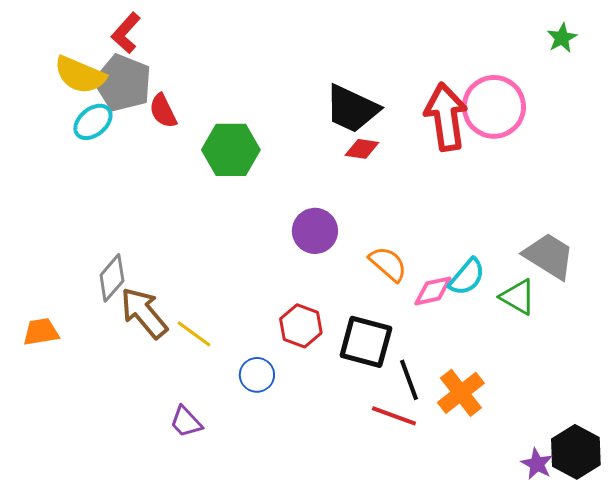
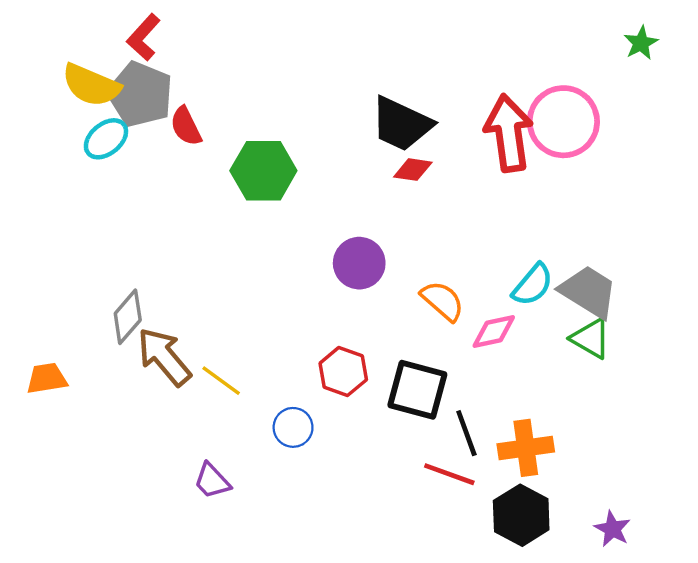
gray trapezoid: (549, 256) -> (588, 292), moved
cyan semicircle: (467, 277) -> (533, 285), moved
orange cross: (461, 393) -> (526, 448), turned 30
black hexagon: (576, 452) -> (521, 515), moved

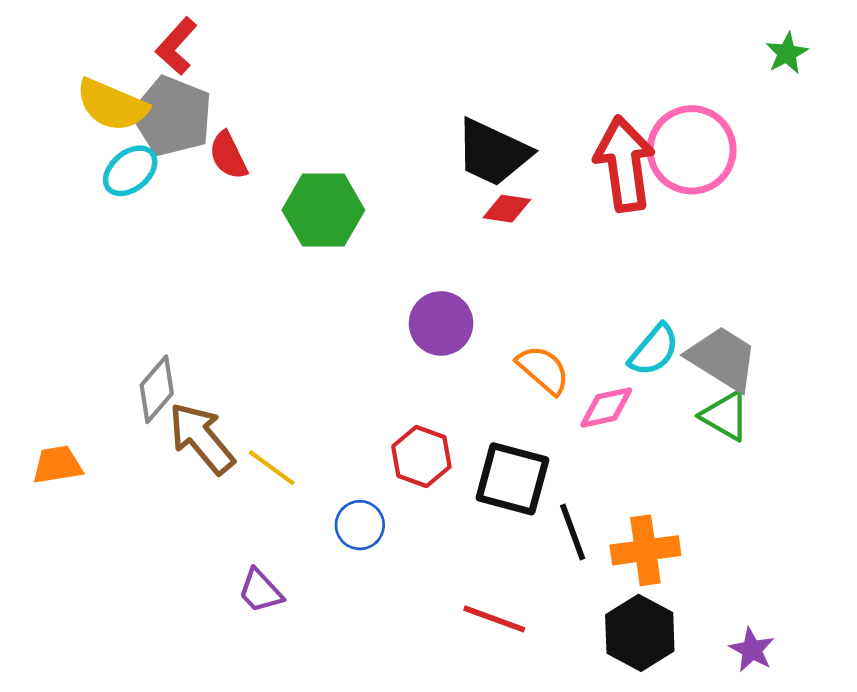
red line: (449, 474) -> (494, 619), moved

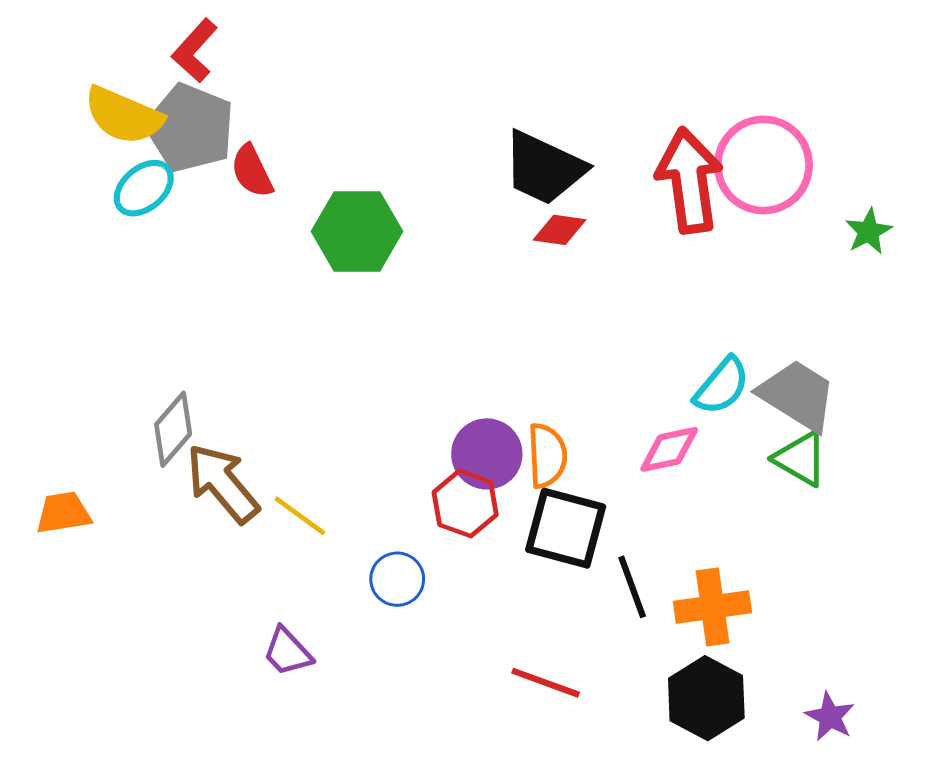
green star: (787, 53) -> (869, 231), moved
purple circle: (441, 323) -> (487, 454), moved
orange semicircle: (543, 370) -> (547, 456), moved, turned 46

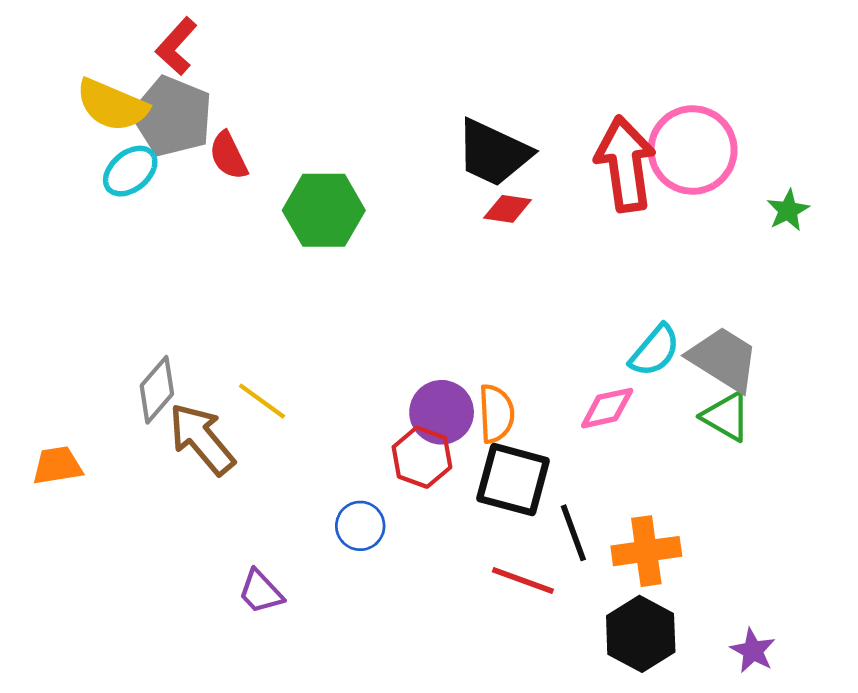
yellow line: (300, 516) -> (262, 401), moved
red line: (546, 683) -> (523, 581), moved

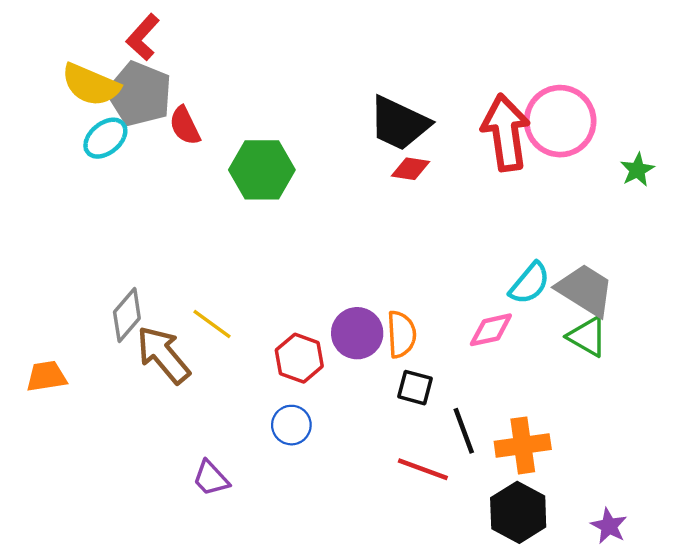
red hexagon: (422, 457) -> (299, 358), moved
black square: (513, 480) -> (415, 388), size x0.6

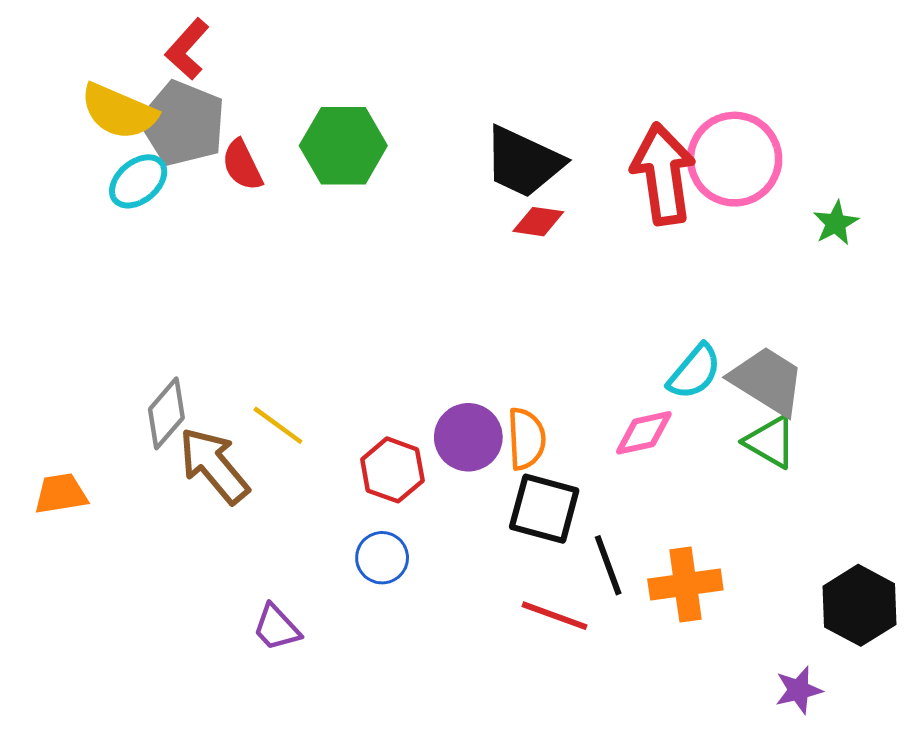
green hexagon: (262, 170) -> (343, 146), moved
black square: (415, 388) -> (544, 509), size x1.5
black hexagon: (518, 512) -> (859, 605), moved
purple star: (609, 526) -> (799, 690), turned 30

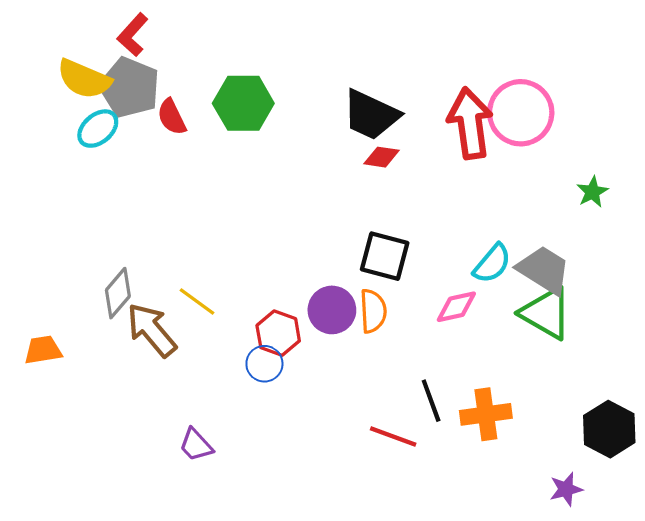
green star: (836, 223) -> (592, 192), moved
green triangle: (770, 442) -> (546, 313), size x1.4
black square: (544, 509) -> (385, 256), moved
blue circle: (382, 558) -> (264, 364), moved

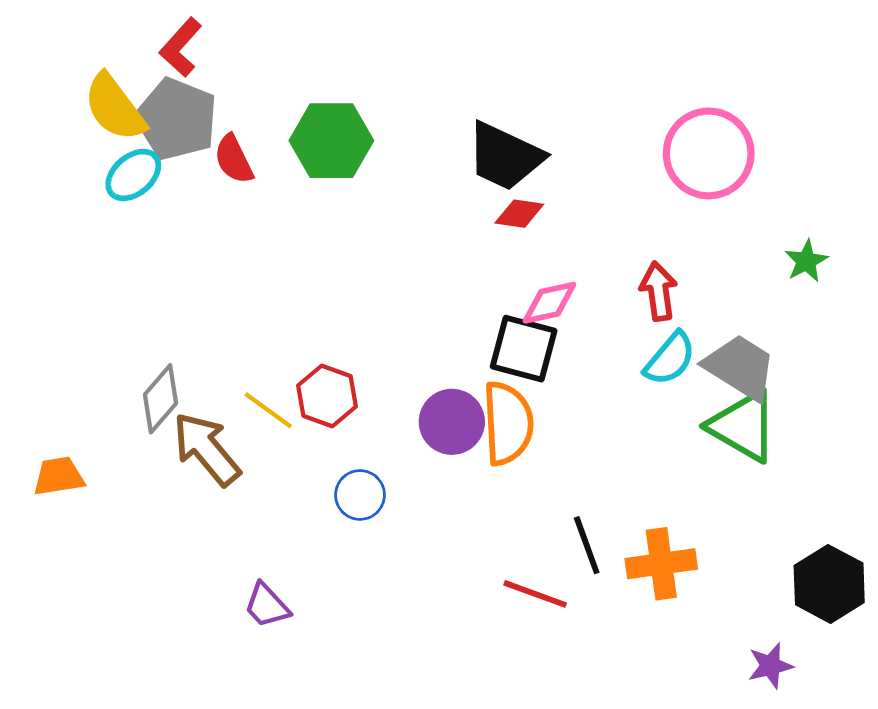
yellow semicircle: (84, 79) -> (115, 108), turned 30
red arrow: (470, 123) -> (658, 291), moved, size x0.6
pink diamond: (456, 307) -> (549, 303), moved
orange semicircle: (373, 311) -> (508, 423), size x1.4
red hexagon: (278, 333) -> (327, 396), moved

